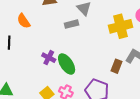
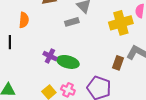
orange semicircle: (24, 21) -> (24, 20), turned -140
green ellipse: (67, 64) -> (68, 62), turned -40

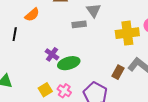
orange semicircle: (24, 20) -> (32, 15), turned 35
green ellipse: (68, 62) -> (69, 63), turned -40

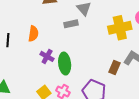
orange semicircle: (32, 15) -> (33, 34), moved, turned -35
green ellipse: (69, 63) -> (65, 64), turned -75

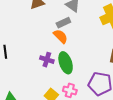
orange semicircle: (33, 34) -> (60, 36), moved, turned -42

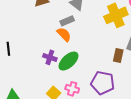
green ellipse: (66, 63) -> (68, 61), turned 65

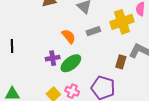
gray rectangle: (67, 21) -> (93, 31), moved
purple cross: (50, 57) -> (53, 58), turned -32

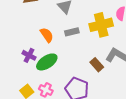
purple cross: (53, 58) -> (29, 55), turned 32
brown rectangle: (121, 62) -> (97, 65), turned -64

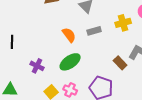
yellow cross: (101, 25) -> (123, 23), size x0.7
purple cross: (29, 55) -> (37, 66), moved

